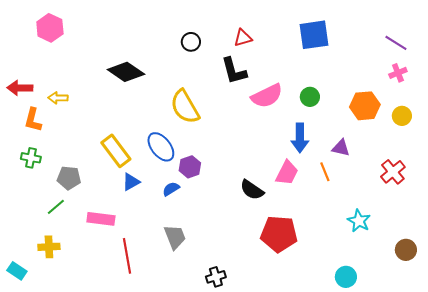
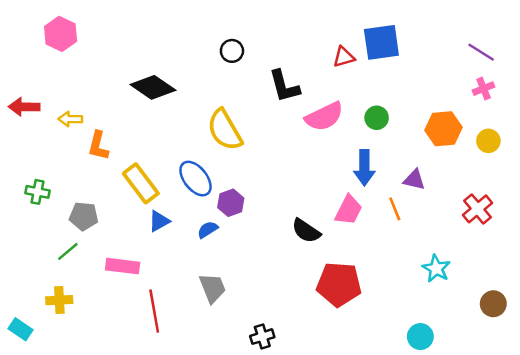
red triangle: (243, 38) -> (344, 57), moved
orange L-shape: (33, 120) -> (98, 146), moved

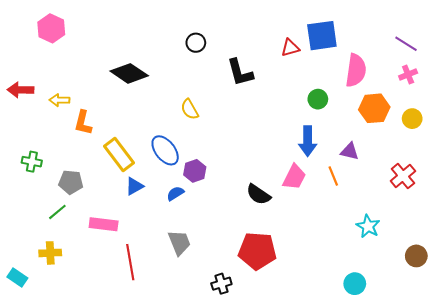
pink semicircle: (324, 117) -> (356, 70), moved, turned -56
yellow semicircle: (225, 130) -> (190, 109), size x0.6
red pentagon: (339, 284) -> (257, 251), moved

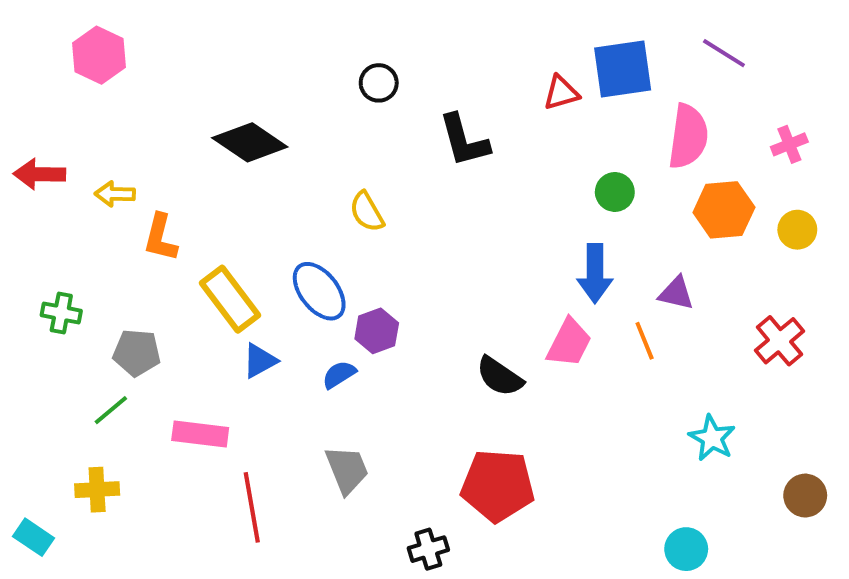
purple line: (406, 44) -> (724, 53), moved

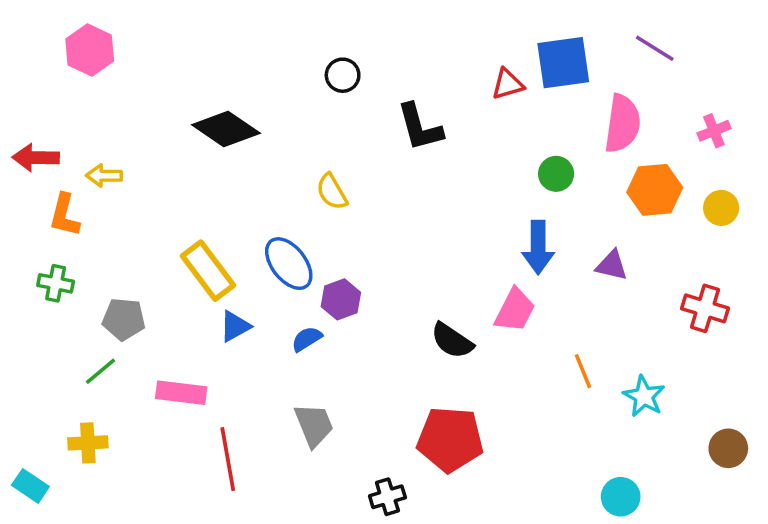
orange L-shape: (160, 238) -> (65, 215), moved
orange line: (645, 341) -> (583, 371), moved
red cross: (779, 341) -> (705, 308), turned -33

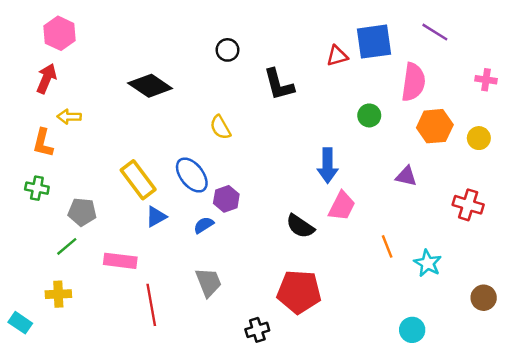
pink cross: (714, 131) -> (486, 80), moved, turned 30
red arrow: (36, 158) -> (46, 79), moved, turned 112
blue arrow: (538, 247) -> (328, 165), moved

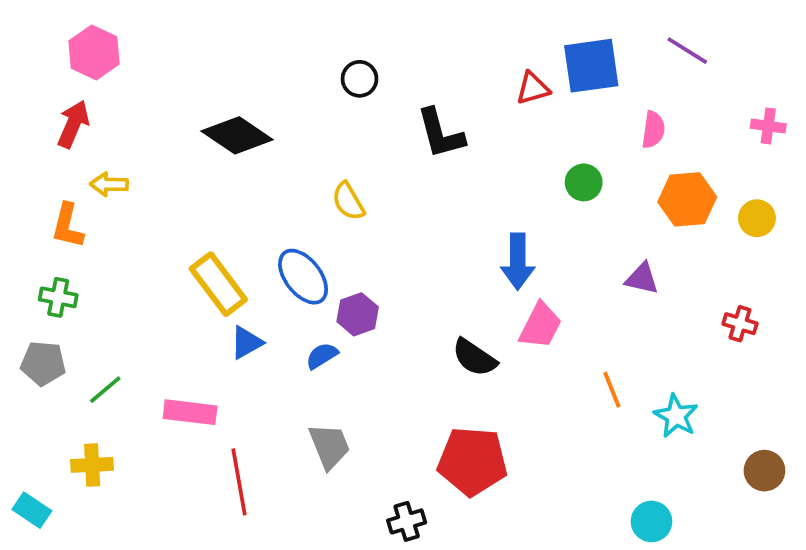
pink semicircle: (413, 82) -> (653, 130), size x0.6
red cross: (468, 205) -> (740, 324), size x0.7
gray pentagon: (82, 212) -> (43, 363), moved

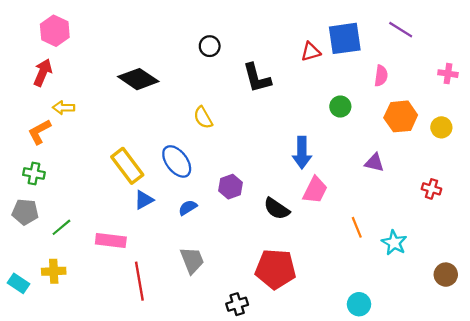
orange L-shape: (68, 226) -> (39, 132), turned 48
purple hexagon: (358, 314) -> (231, 187), moved
cyan rectangle: (32, 510) -> (19, 283), moved
cyan circle: (651, 521) -> (359, 304), moved

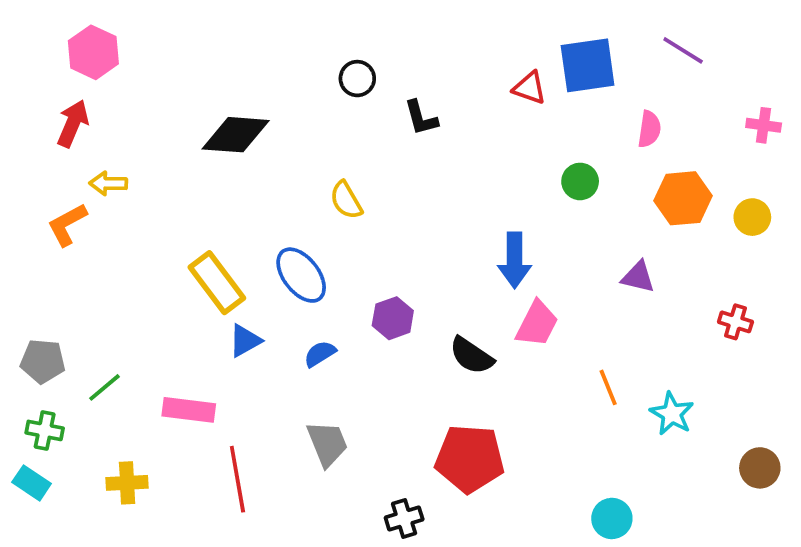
red triangle: (311, 52) -> (530, 88), turned 35
black L-shape: (257, 78) -> (421, 118), moved, size x0.7
black diamond: (138, 79) -> (236, 135), turned -30
green cross: (34, 174) -> (45, 430), moved
yellow cross: (54, 271) -> (127, 483), moved

